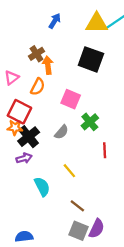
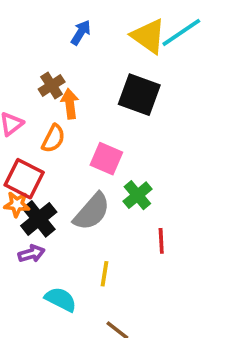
yellow triangle: (97, 23) -> (148, 36), turned 35
gray semicircle: (61, 132) -> (92, 212), size x1.6
yellow line: (69, 171) -> (105, 274), turned 49
cyan semicircle: (42, 187) -> (61, 299), turned -36

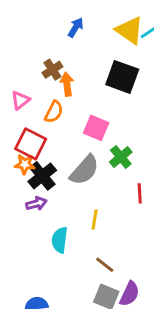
cyan semicircle: (61, 299) -> (60, 240), turned -110

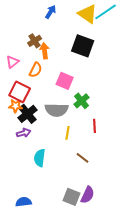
gray semicircle: (84, 170) -> (57, 110), turned 50
yellow line: (95, 220) -> (68, 133), moved
brown line: (105, 265) -> (83, 158), moved

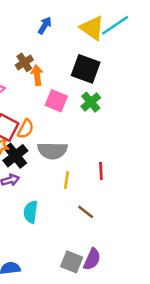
orange semicircle: (36, 70) -> (26, 129), moved
pink square: (65, 81) -> (56, 101), moved
green cross: (82, 101) -> (91, 102), moved

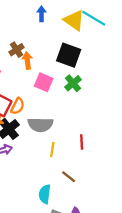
blue arrow: (45, 25) -> (41, 14), moved, turned -32
cyan line: (115, 25) -> (94, 18), turned 65
cyan semicircle: (31, 212) -> (45, 194), moved

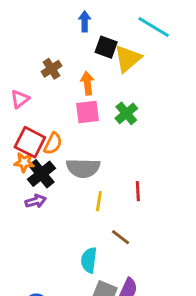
yellow triangle: (74, 20) -> (128, 59), moved, turned 45
black square: (69, 55) -> (106, 47), moved, size x0.7
orange arrow: (27, 61) -> (87, 83), moved
pink square: (44, 82) -> (87, 112), turned -30

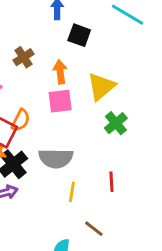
yellow triangle: (128, 59) -> (101, 86), moved
green cross: (126, 113) -> (116, 123), moved
orange semicircle: (53, 144) -> (21, 120), moved

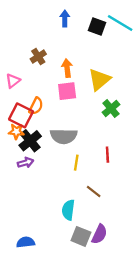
black square: (79, 35) -> (97, 27), moved

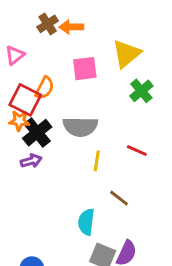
orange arrow: (67, 68) -> (71, 27), moved, turned -84
red line: (107, 155) -> (137, 150), turned -63

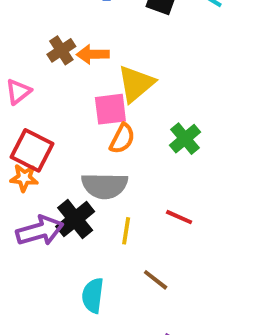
yellow triangle: (126, 54) -> (136, 84), moved
orange semicircle: (45, 88) -> (122, 139), moved
black cross: (37, 133) -> (75, 219), moved
purple arrow: (31, 161) -> (40, 231), size x1.6
cyan semicircle: (86, 222) -> (93, 295), moved

